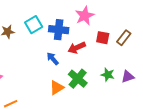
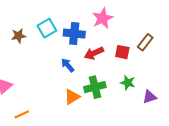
red square: (103, 38) -> (122, 52), moved
purple triangle: (128, 77) -> (150, 97), moved
green cross: (78, 79) -> (95, 87), turned 36

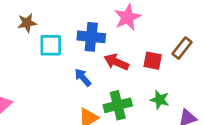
cyan square: (47, 28) -> (51, 45), moved, turned 30
brown star: (19, 36) -> (27, 23), moved
red arrow: (94, 53) -> (116, 62), turned 48

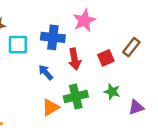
red square: (153, 61) -> (106, 58), turned -35
red arrow: (116, 62) -> (75, 59), turned -125

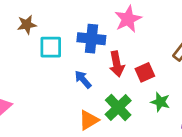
red square: (106, 58) -> (145, 72), moved
green cross: (76, 96) -> (118, 108), turned -30

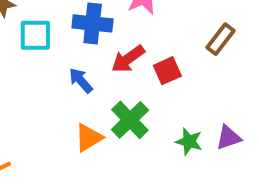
red arrow: (117, 64) -> (128, 59), turned 65
green star: (160, 102) -> (189, 142), moved

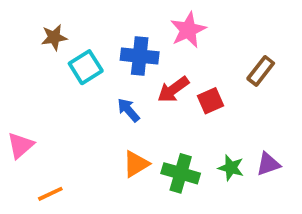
cyan square: (35, 35) -> (86, 67), turned -32
green cross: (130, 120) -> (181, 173), moved, turned -30

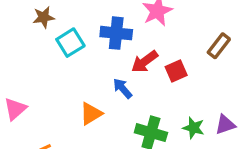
blue arrow: (129, 110) -> (123, 88), moved
orange triangle: (136, 164) -> (91, 114), moved

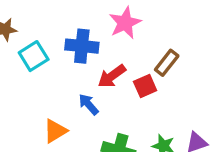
brown rectangle: (219, 46) -> (167, 63), moved

